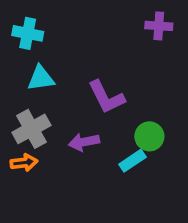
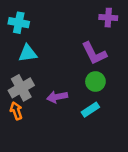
purple L-shape: (106, 97) -> (94, 53), moved
green circle: (149, 136) -> (95, 81), moved
orange arrow: (24, 163) -> (16, 111), turned -102

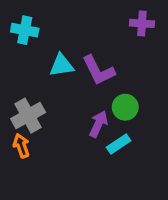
cyan triangle: (28, 53) -> (62, 65), moved
purple L-shape: (94, 53) -> (98, 70), moved
purple arrow: (57, 97) -> (98, 124), moved, turned 126

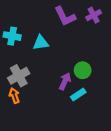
purple cross: (142, 23) -> (94, 15), turned -32
cyan cross: (25, 30) -> (12, 36), moved
purple L-shape: (98, 70) -> (65, 16), moved

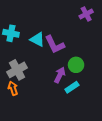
purple L-shape: (65, 16) -> (55, 45), moved
cyan triangle: (41, 43) -> (37, 39), turned 35

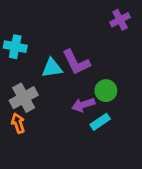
cyan triangle: (37, 39) -> (52, 68), moved, turned -35
purple arrow: (60, 75) -> (83, 105), turned -133

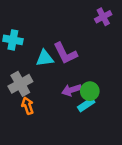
green circle: (106, 91) -> (90, 91), moved
orange arrow: (18, 123) -> (28, 106), moved

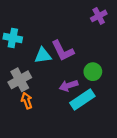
green circle: (90, 91) -> (93, 72), moved
cyan rectangle: (86, 105) -> (82, 100), size x1.5

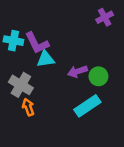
purple L-shape: (63, 51) -> (37, 43), moved
gray cross: (20, 80) -> (21, 85), turned -30
purple arrow: (68, 86) -> (78, 71), moved

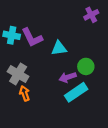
cyan triangle: (45, 59) -> (59, 48), moved
purple arrow: (78, 71) -> (68, 77), moved

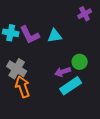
cyan triangle: (59, 48) -> (55, 36), moved
orange arrow: (25, 93) -> (23, 87), size x1.5

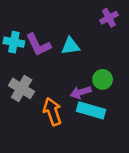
cyan rectangle: (71, 86) -> (91, 110), turned 50
orange arrow: (23, 87) -> (52, 112), moved

